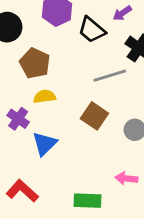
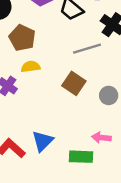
blue triangle: (45, 144) -> (43, 141), moved
green rectangle: (88, 201) -> (81, 157), moved

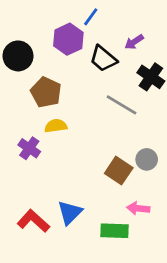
gray line: (87, 49) -> (121, 105), turned 48
brown square: (74, 83) -> (119, 171), moved

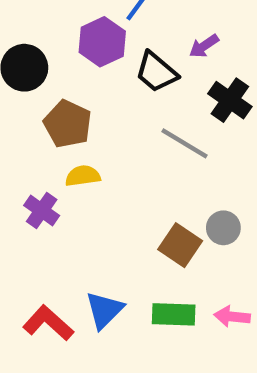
pink arrow: (138, 208) -> (232, 317), moved
green rectangle: (114, 231) -> (174, 314), moved

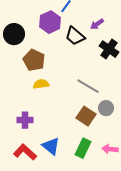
gray line: (184, 143) -> (88, 86), moved
purple cross: (42, 210) -> (25, 120), moved, turned -35
blue triangle: (104, 310) -> (51, 146), turned -36
green rectangle: (174, 314) -> (83, 148), turned -66

